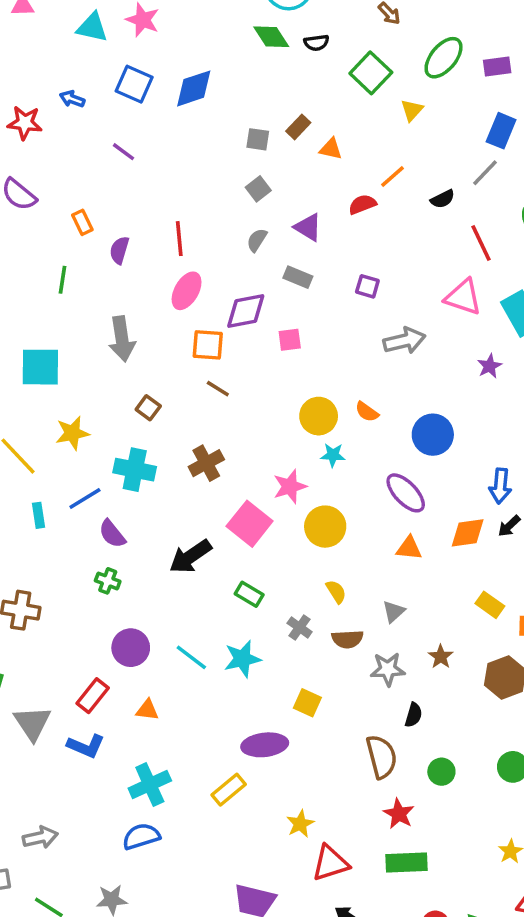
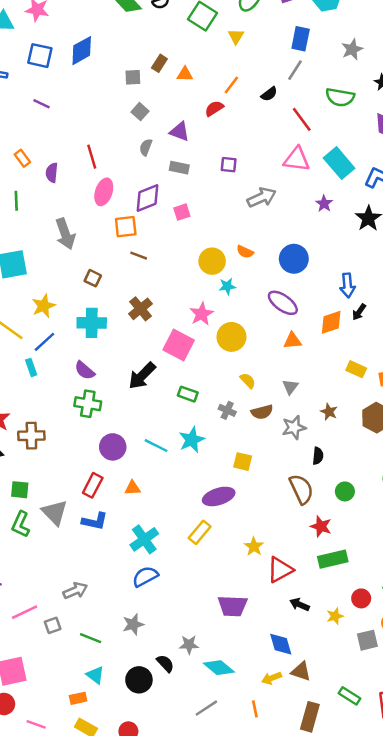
blue line: (85, 498) -> (44, 342), moved
green cross: (108, 581) -> (88, 404), size x1.5

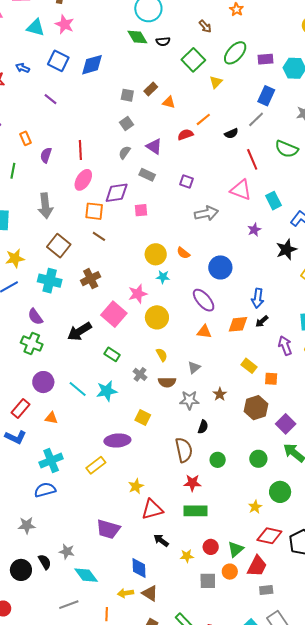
cyan rectangle: (339, 163) -> (274, 201), size x0.7
brown square: (93, 278) -> (59, 246), size x1.6
red star: (321, 526) -> (192, 483), turned -30

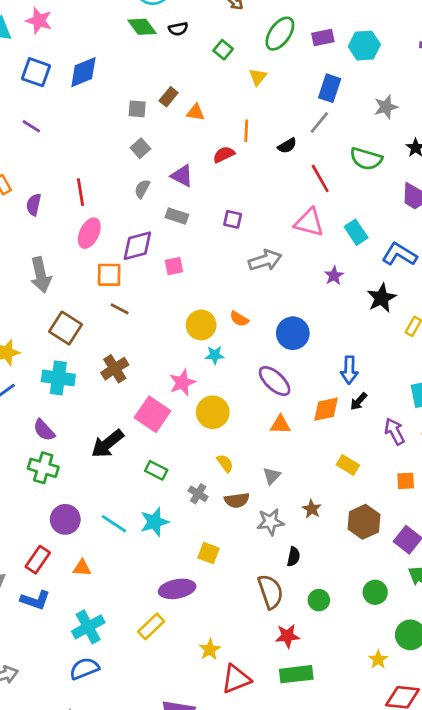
green square: (193, 60) -> (223, 50), size x0.6
orange line: (203, 119) -> (246, 131), turned -42
orange square: (271, 379) -> (406, 481), moved

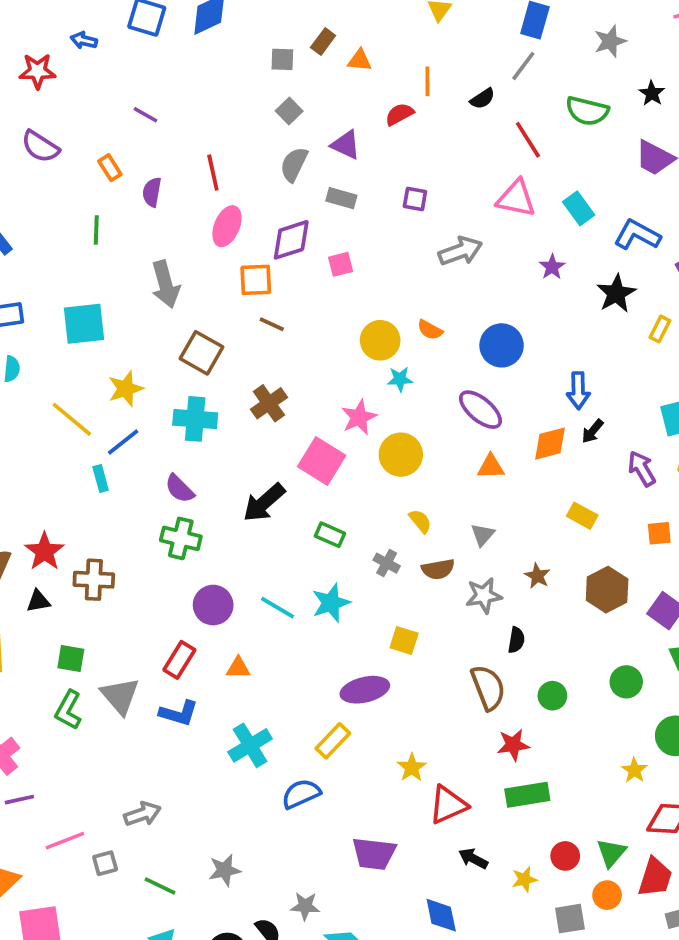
purple line: (31, 126) -> (146, 115), moved
gray semicircle: (142, 189) -> (294, 164), size x1.4
blue semicircle: (84, 669) -> (301, 794), moved

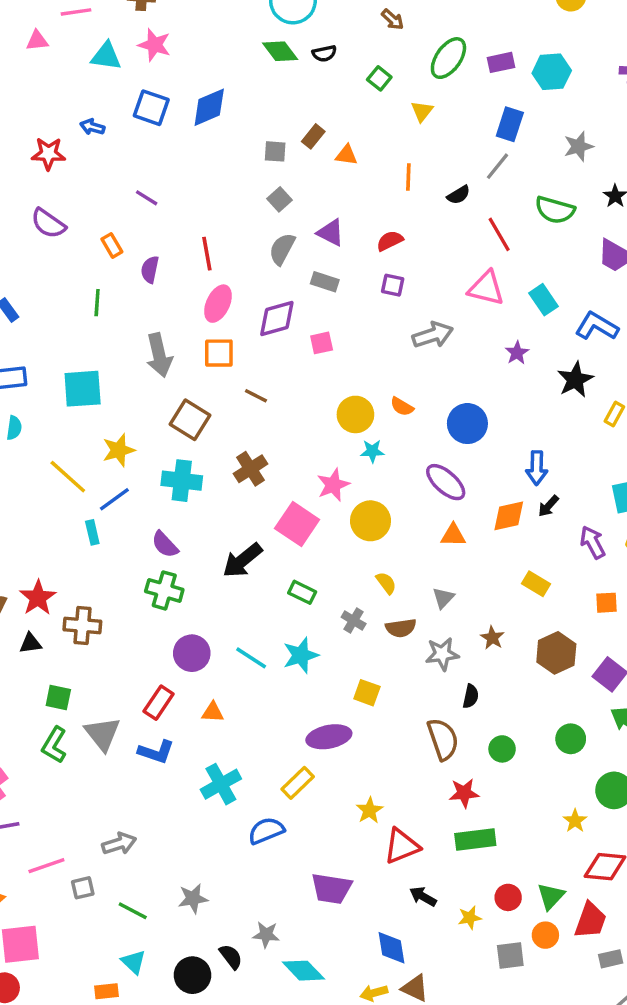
red semicircle: (399, 114) -> (390, 241), moved
orange square: (256, 280) -> (219, 353), moved

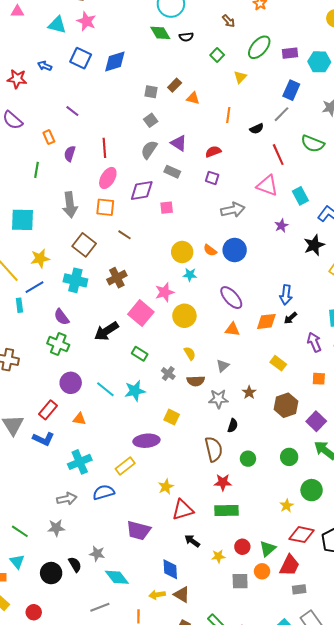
blue circle: (467, 424) -> (235, 250), moved
gray arrow: (119, 844) -> (67, 499), moved

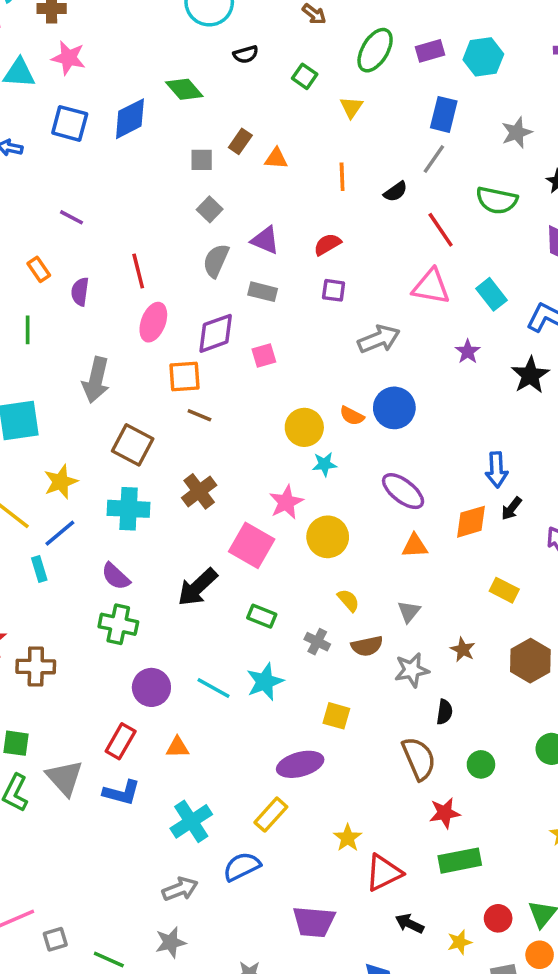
green diamond: (160, 33) -> (184, 89), moved
gray arrow: (70, 205) -> (96, 380), turned 30
orange square: (105, 207) -> (185, 376), moved

